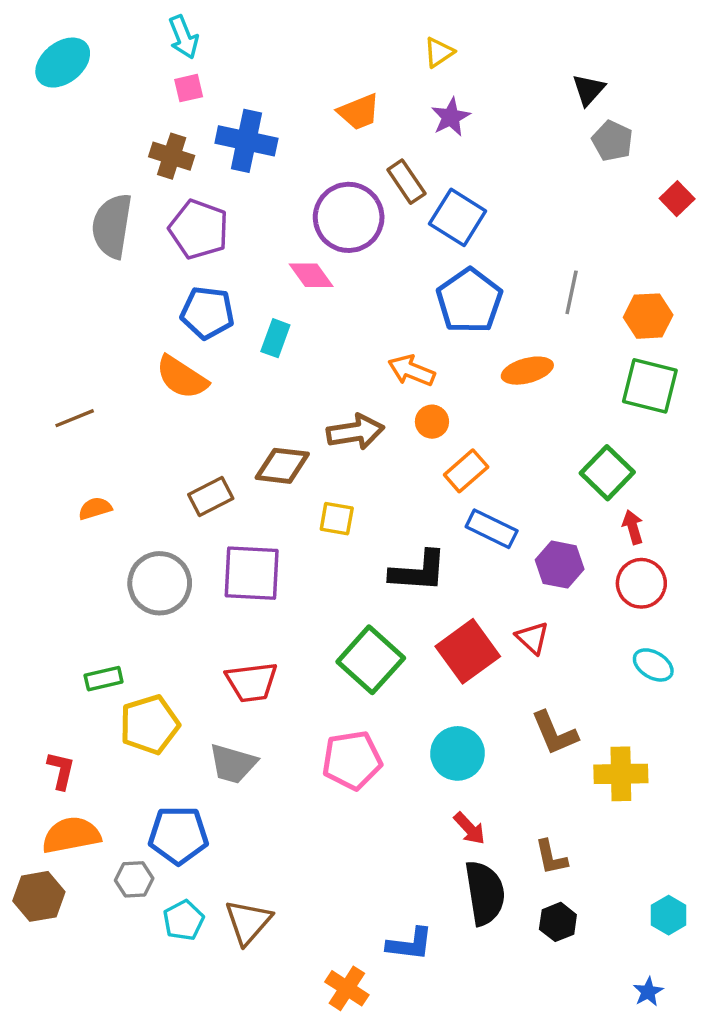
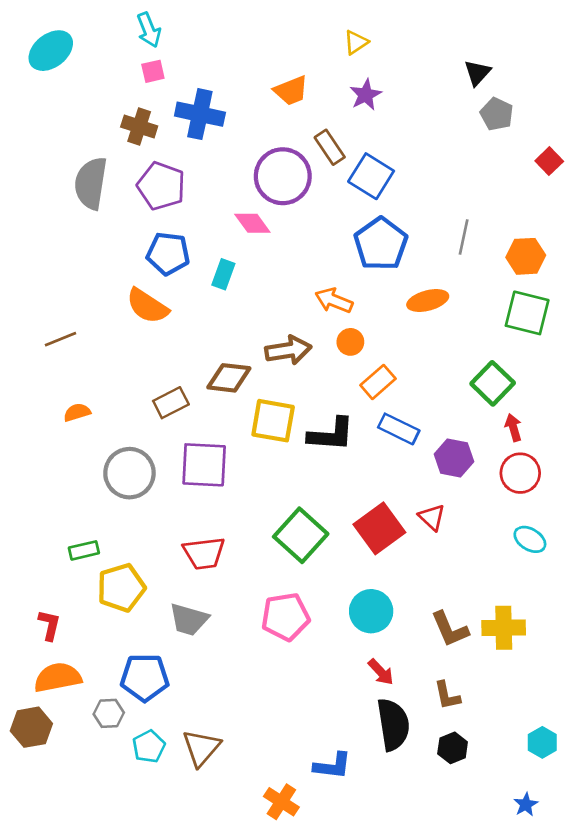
yellow square: (337, 519) -> (273, 421), size x1.6
black L-shape: (418, 571) -> (331, 434), moved
brown L-shape: (555, 733) -> (450, 629), moved

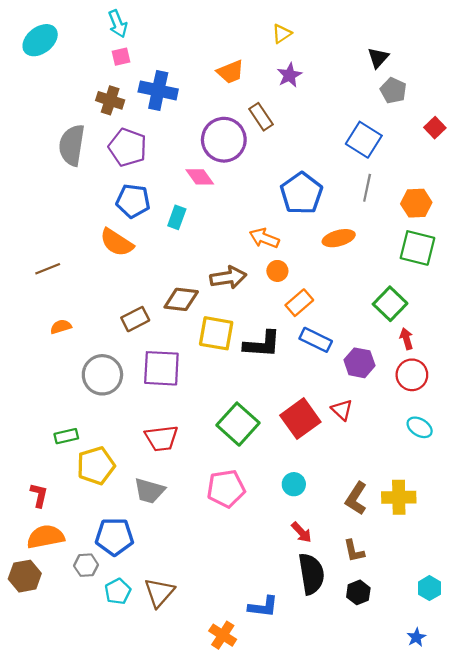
blue square: (371, 176) -> (364, 140), moved
cyan circle: (371, 611) -> (294, 484), size x0.7
brown L-shape: (450, 629) -> (356, 498), turned 56

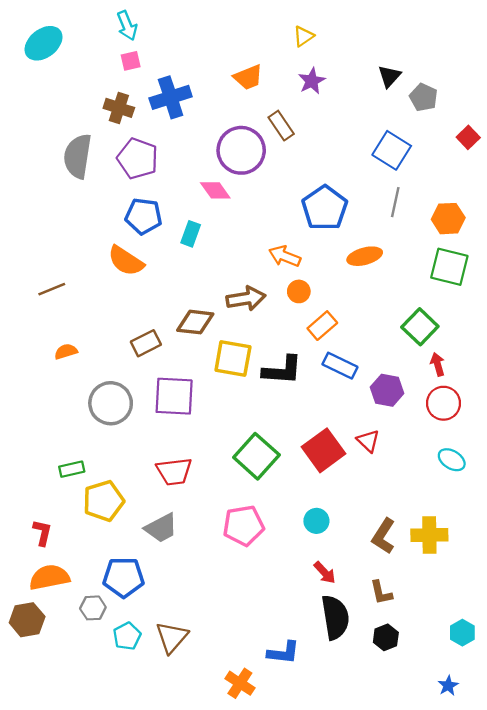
black triangle: (378, 58) -> (389, 76), moved
blue cross: (158, 90) -> (171, 97), turned -30
gray trapezoid: (149, 491) -> (161, 528), turned -44

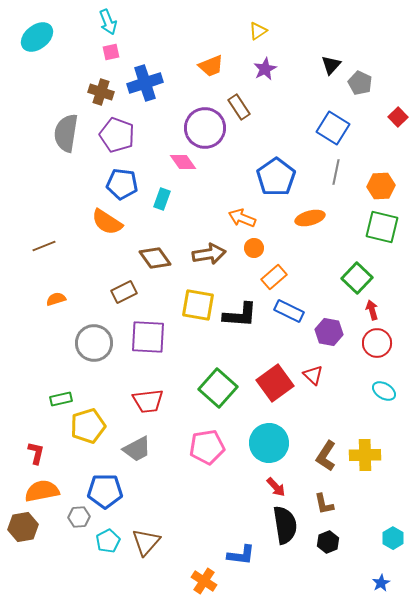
brown diamond: (195, 322) -> (155, 258), moved, turned 48
cyan circle: (316, 521) -> (269, 443), size x1.8

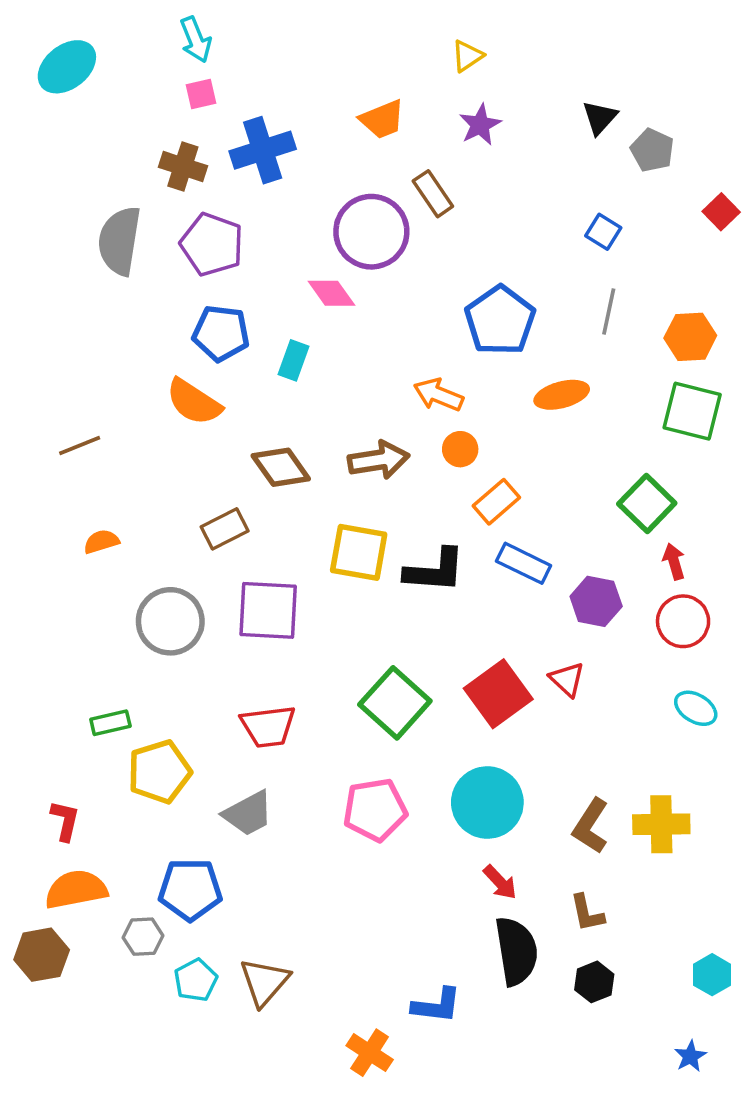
blue square: (333, 128) -> (603, 232), size x0.6

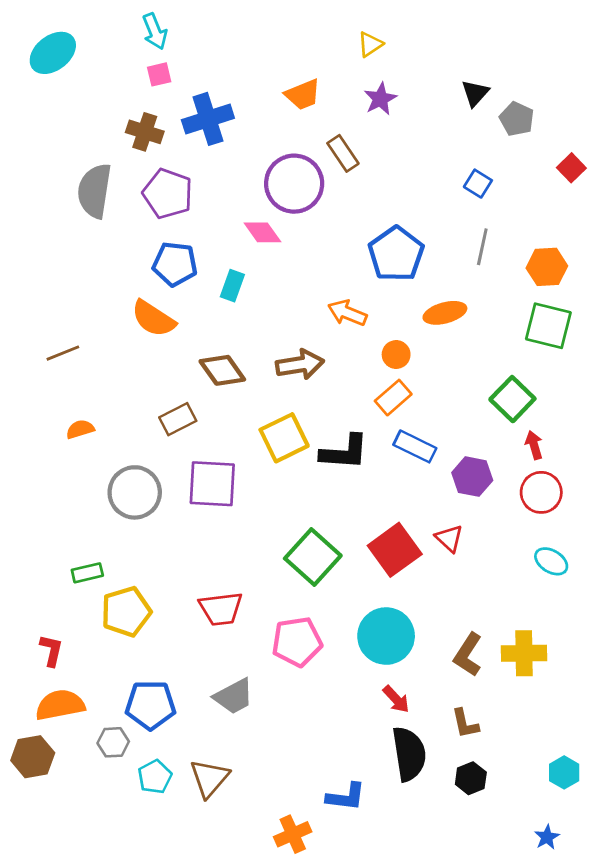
orange circle: (460, 449) -> (396, 355), moved
yellow square: (359, 552) -> (284, 438), turned -36
red trapezoid: (268, 726) -> (221, 609), moved
gray trapezoid: (248, 813) -> (234, 696), moved
orange cross: (370, 1053) -> (293, 834), turned 33

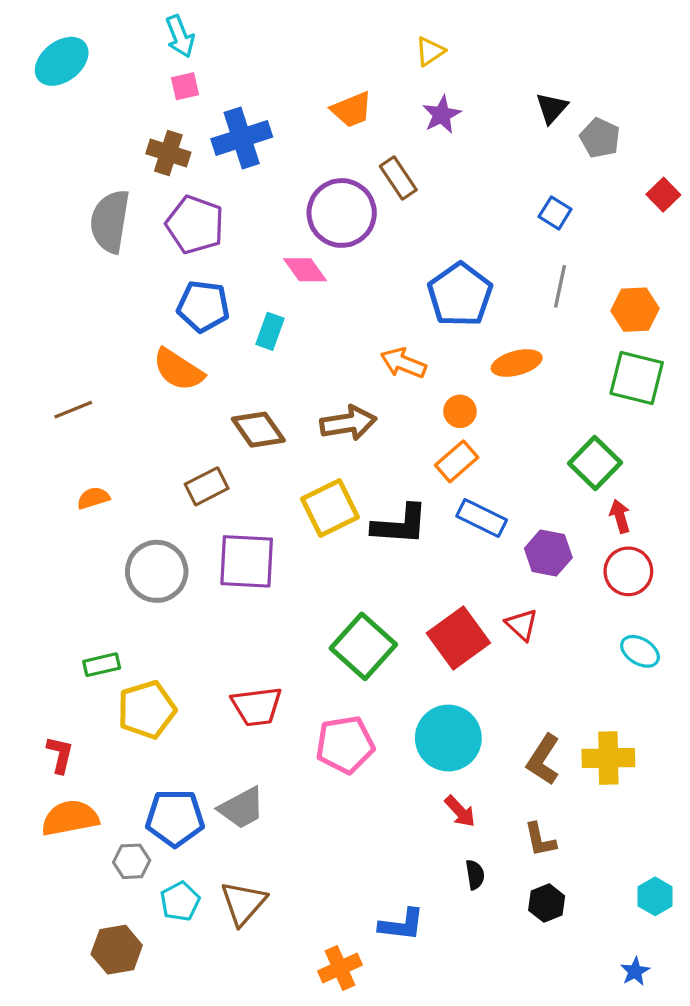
gray trapezoid: (234, 696) -> (242, 808), moved
black semicircle: (409, 754) -> (475, 875), size x0.5
brown hexagon: (33, 757) -> (117, 950), moved

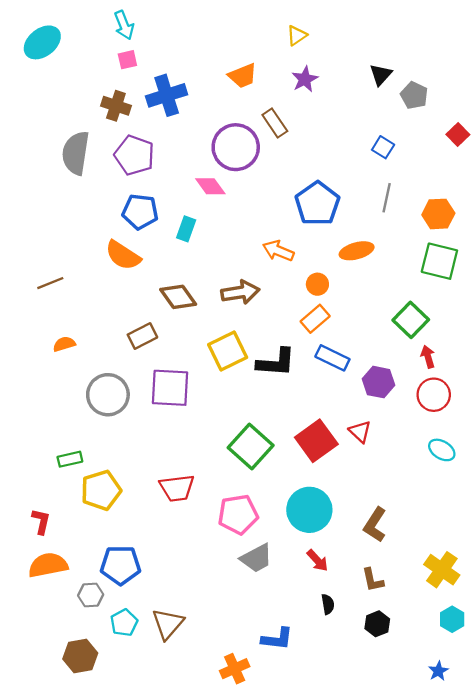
yellow cross: (608, 758) -> (442, 570), moved, turned 36
gray trapezoid: (242, 808) -> (256, 558), moved

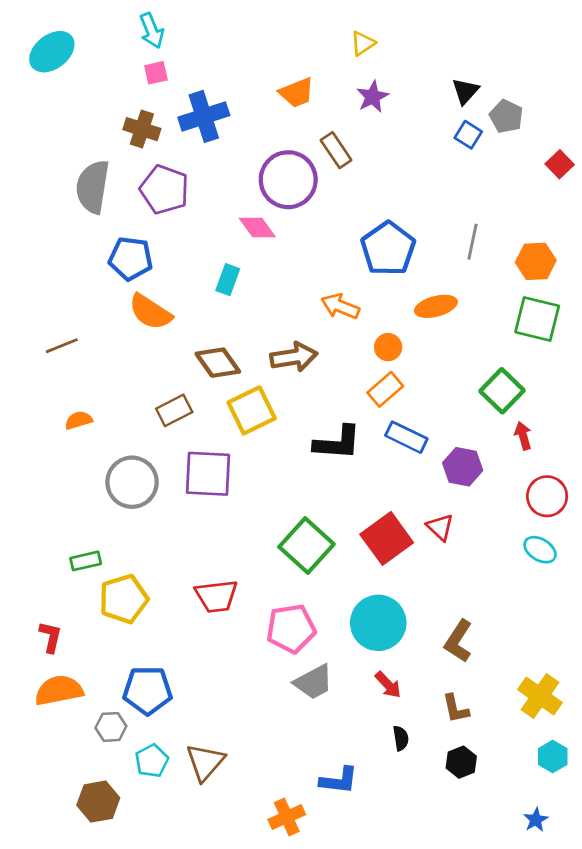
blue square: (383, 147) -> (468, 135), moved
blue pentagon: (140, 212) -> (131, 258), moved
yellow square: (228, 351) -> (252, 410), moved
red circle: (434, 395) -> (547, 496), moved

